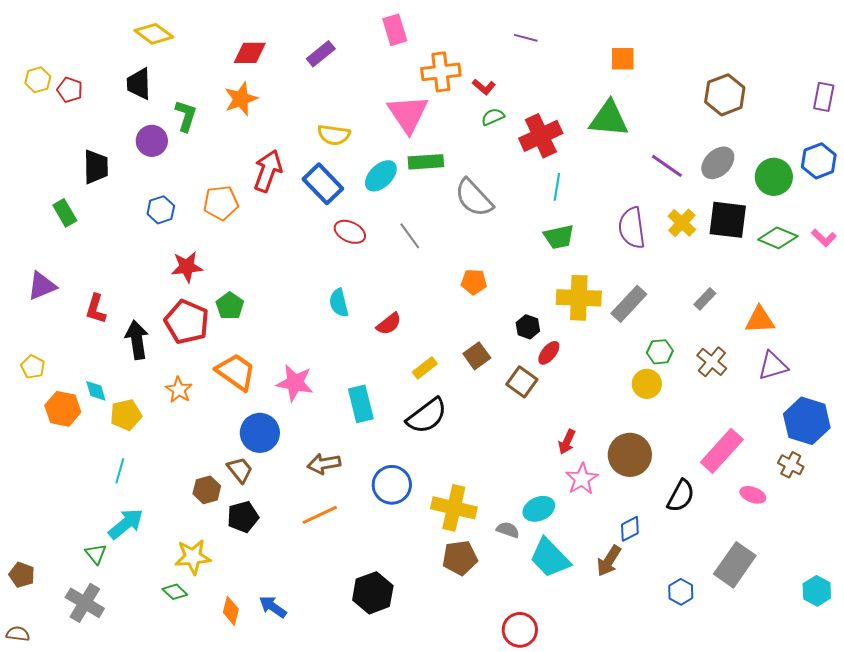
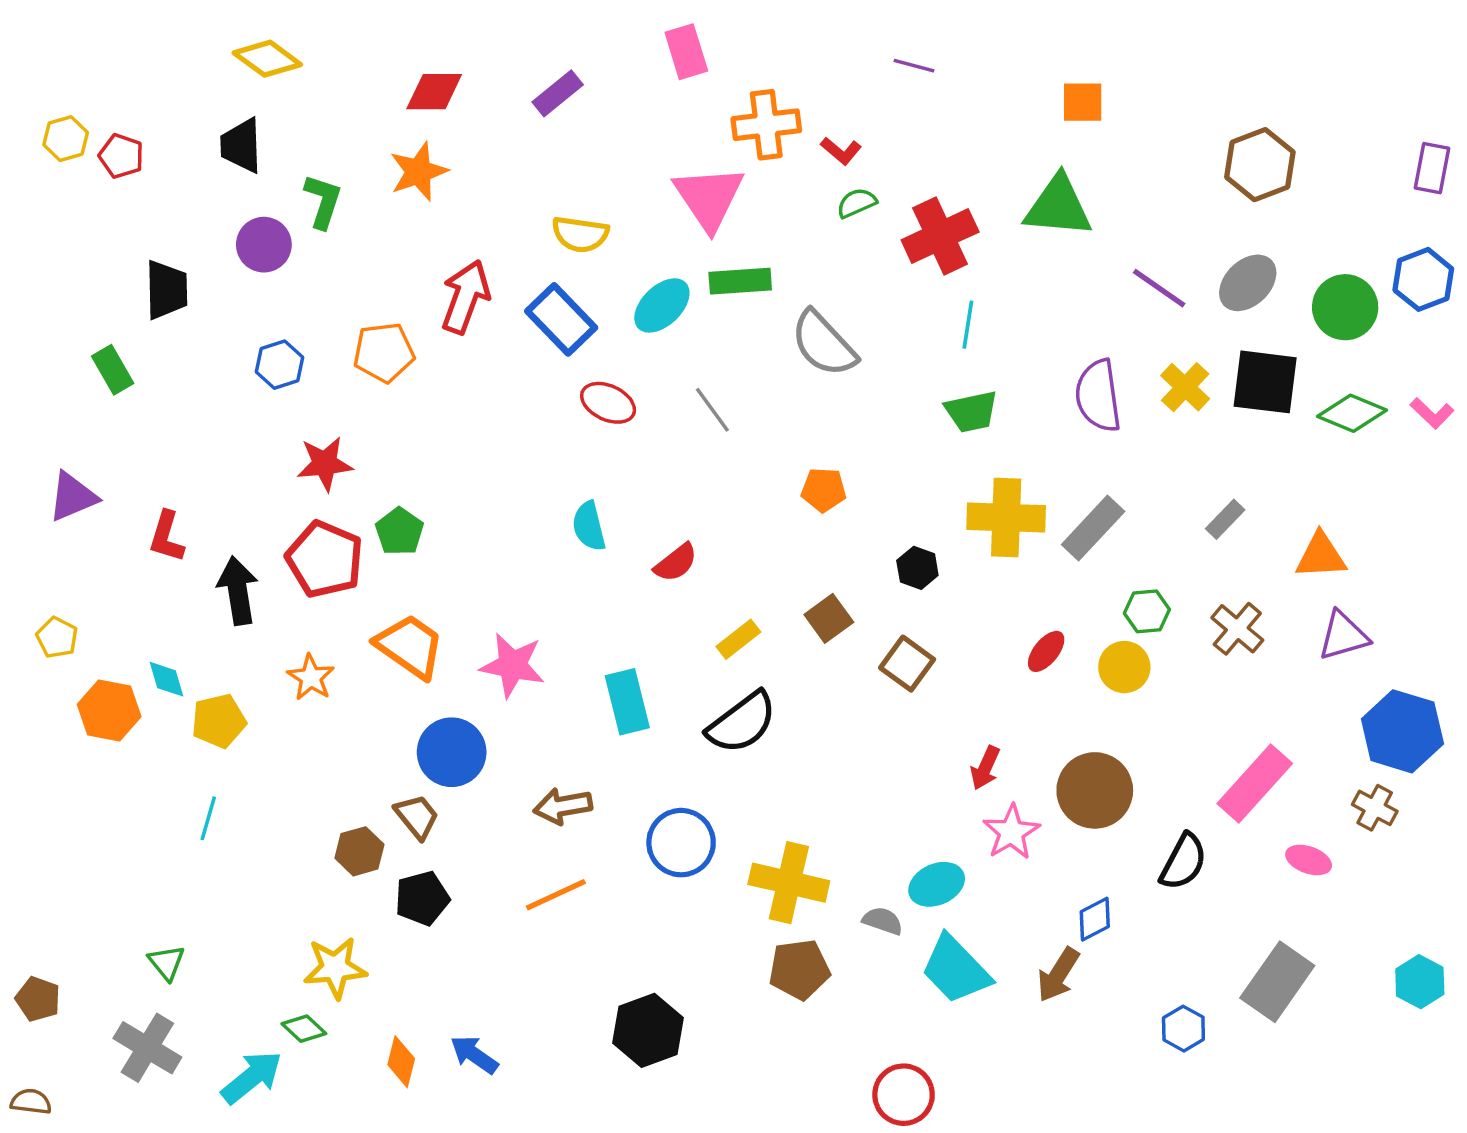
red ellipse: (549, 353) -> (1046, 651), moved
cyan arrow: (126, 524) -> (252, 1077), moved
cyan hexagon: (817, 591) -> (1420, 982), moved

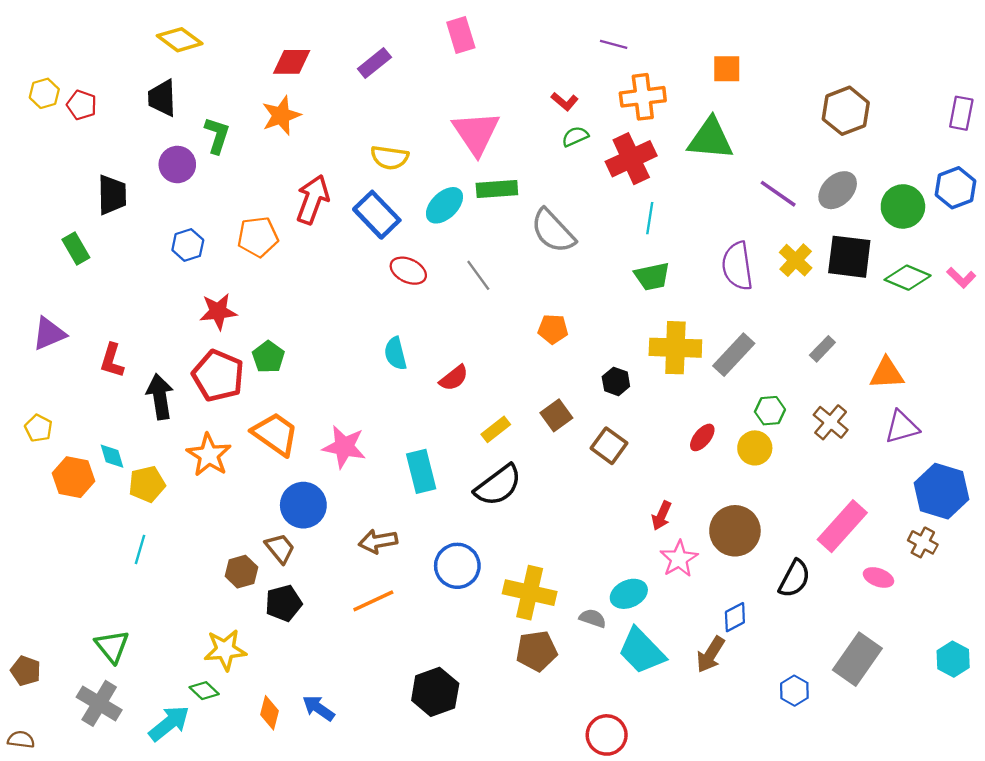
orange cross: (766, 125) -> (643, 97), moved
orange star: (311, 677) -> (209, 455), size x1.4
green triangle: (167, 963) -> (112, 646), size x1.4

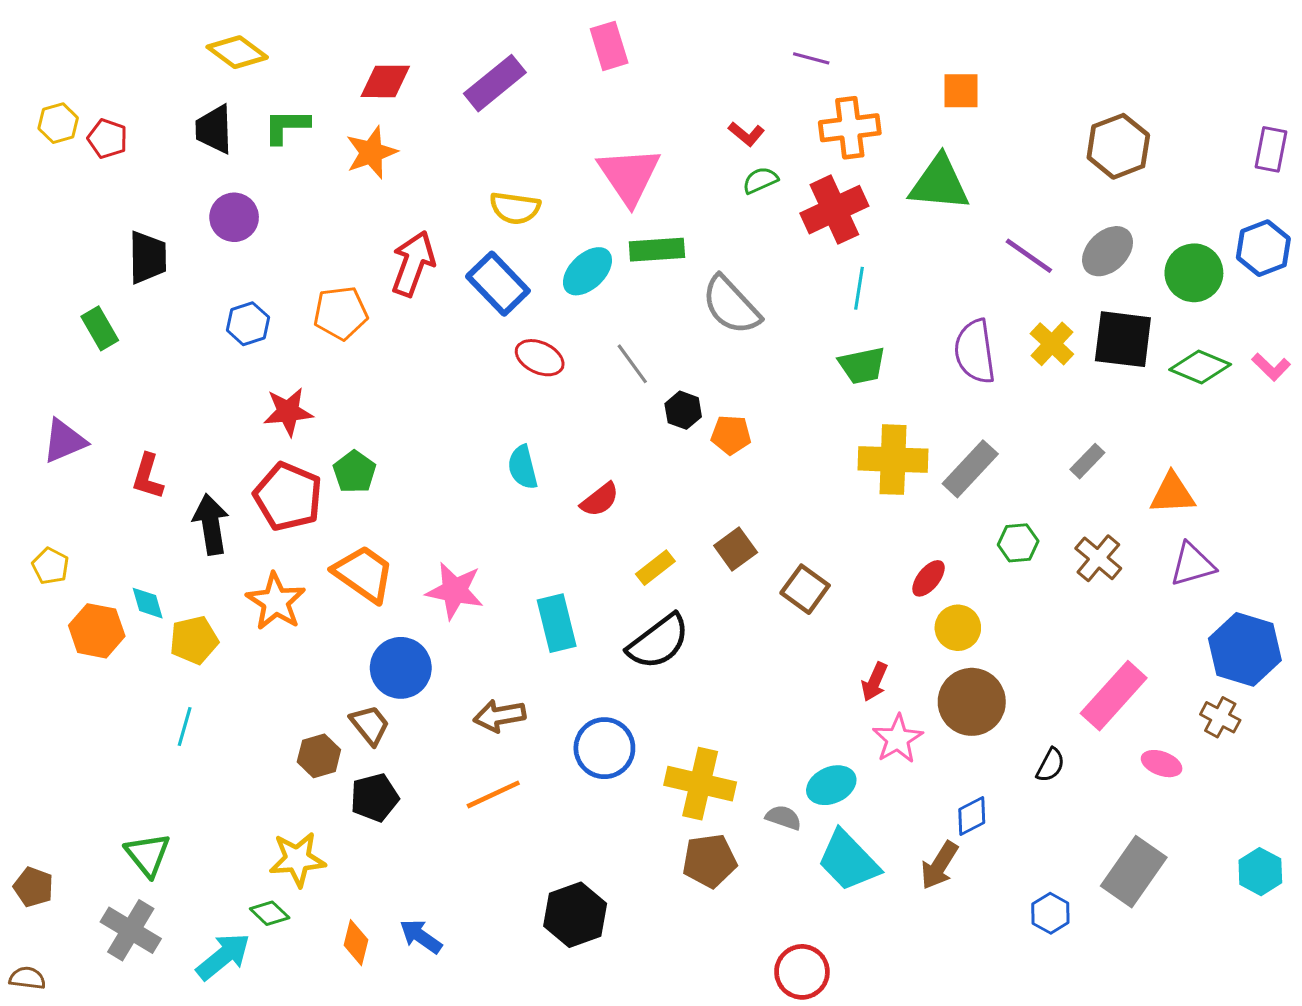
purple rectangle: (374, 63) -> (495, 83), size x1.4
green L-shape: (217, 135) -> (287, 126), moved, turned -108
black hexagon: (616, 381) -> (683, 410), moved
yellow circle: (755, 448) -> (958, 628), moved
black semicircle: (794, 579) -> (1050, 765), size x0.7

